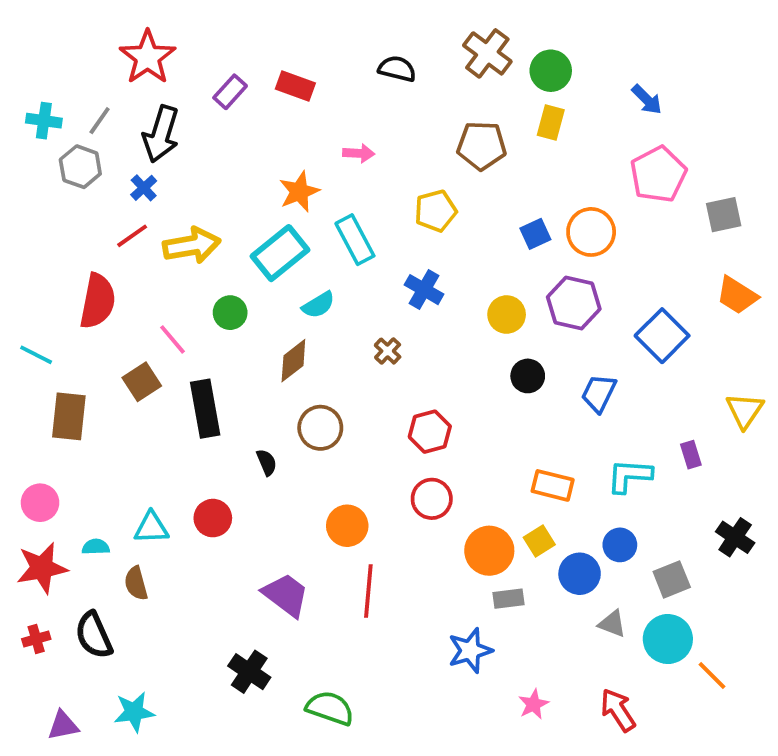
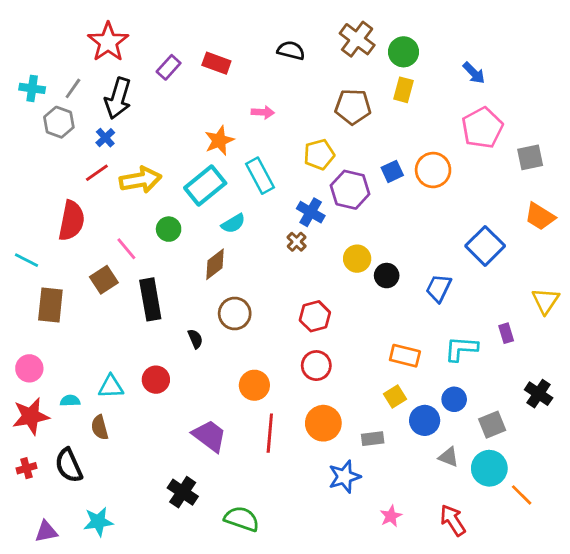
purple hexagon: (574, 303) -> (350, 190), moved
yellow circle: (507, 315) -> (357, 259), moved
brown cross: (388, 351) -> (297, 242), moved
orange circle: (489, 551) -> (323, 423), moved

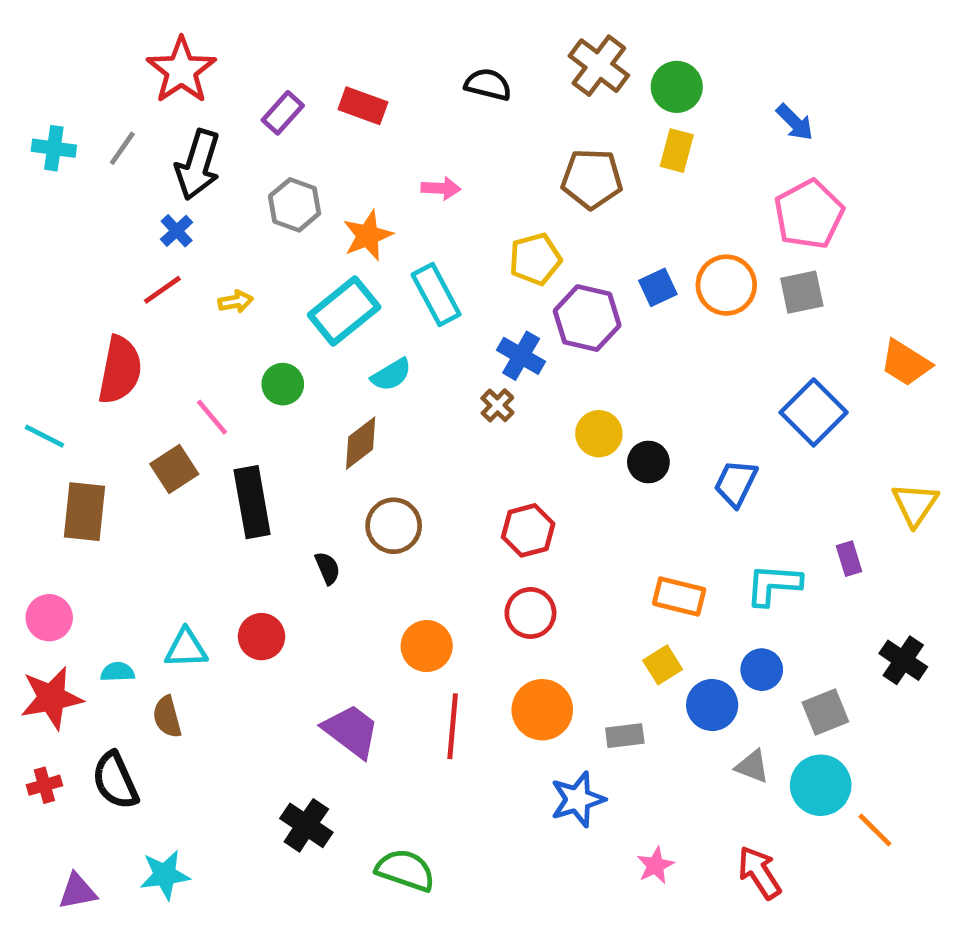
gray hexagon: (59, 122) -> (295, 205), moved
gray square: (530, 157) -> (802, 292), moved
yellow arrow: (140, 180) -> (236, 302), size x0.5

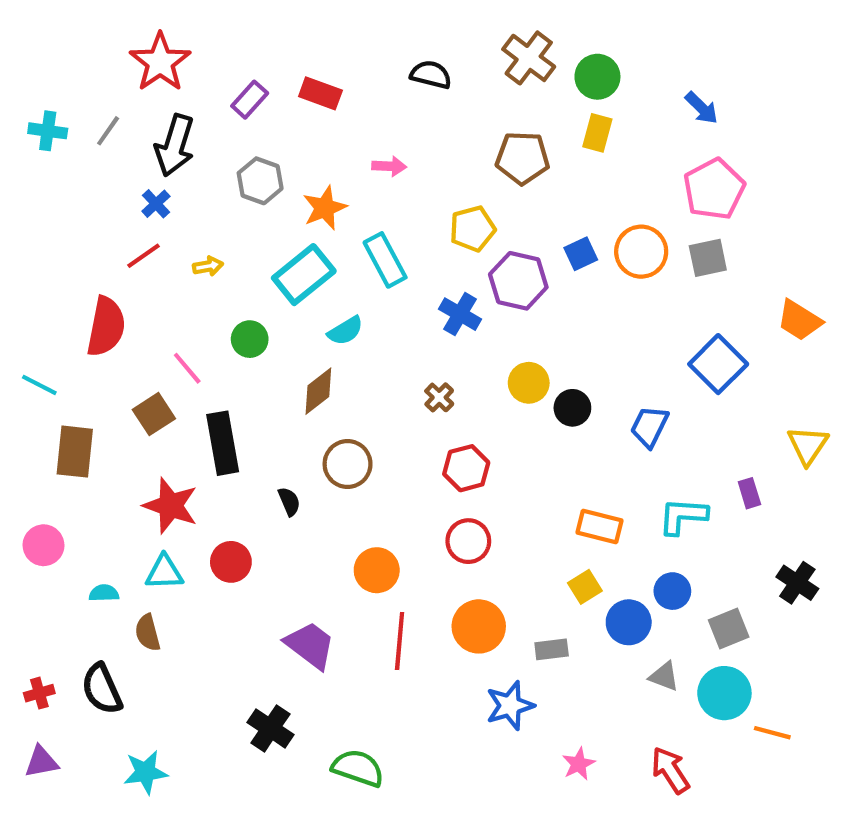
brown cross: (497, 405) -> (439, 397), moved
red star: (52, 698) -> (171, 506), moved, turned 30
orange line: (875, 830) -> (772, 733), turned -30
purple triangle: (77, 891) -> (41, 762), moved

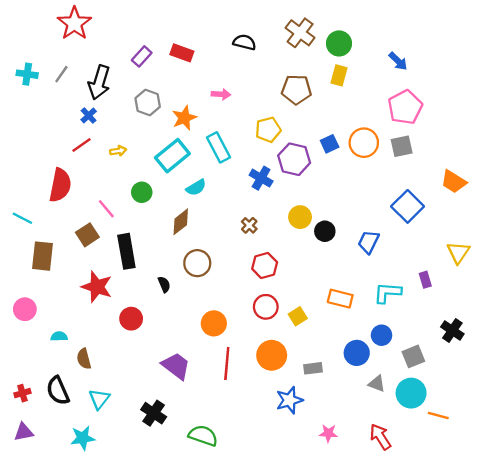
red star: (160, 62) -> (74, 23), moved
cyan triangle: (164, 572) -> (99, 399), moved, turned -50
yellow square: (585, 587) -> (298, 316), moved
pink star: (579, 764) -> (328, 433), turned 30

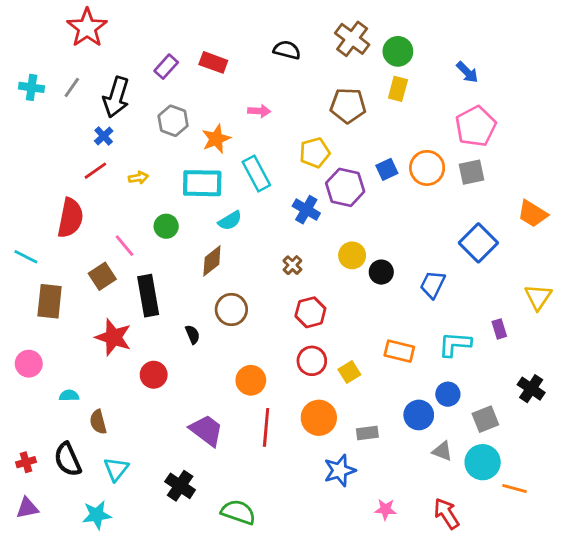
cyan rectangle: (172, 156) -> (202, 183), turned 40

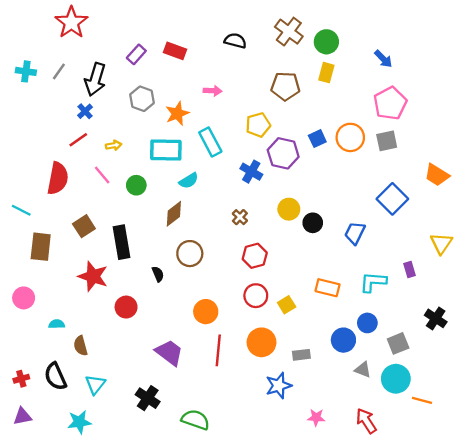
pink line: (125, 246) -> (102, 175), moved

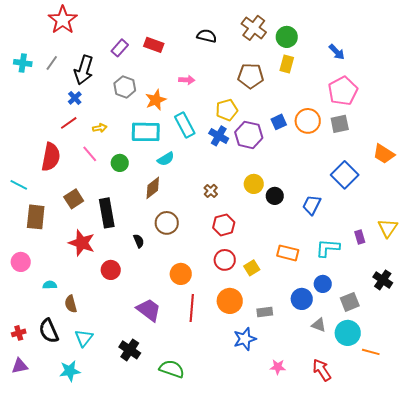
blue cross: (251, 172) -> (219, 136), moved
yellow triangle: (441, 243) -> (388, 228), moved

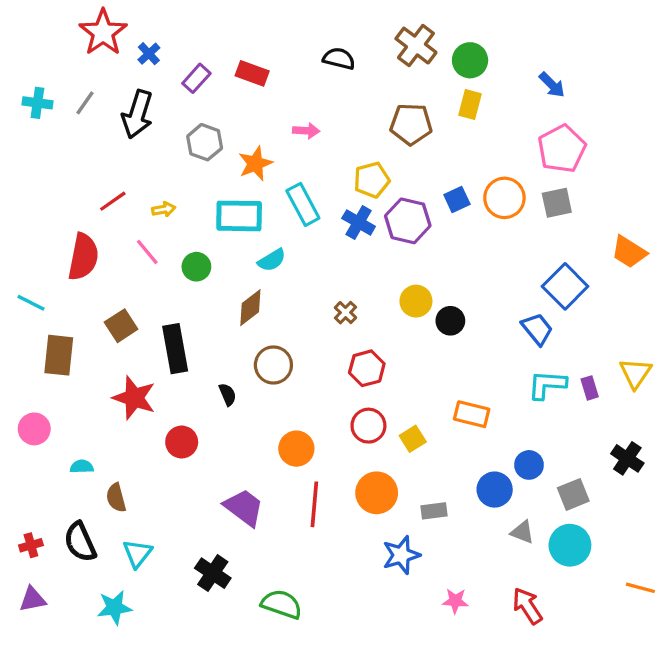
blue cross: (75, 98) -> (149, 54), moved
blue trapezoid: (312, 205) -> (537, 329), moved, turned 115
cyan L-shape: (328, 248) -> (547, 385), moved
orange line: (371, 352) -> (640, 588), moved

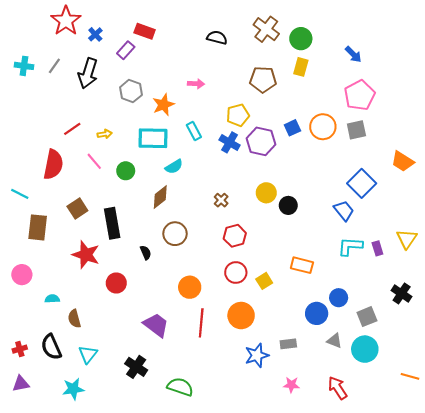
red rectangle: (252, 73) -> (145, 31), moved
cyan rectangle: (303, 204) -> (194, 131), size x0.7
gray rectangle: (434, 511) -> (288, 344), moved

